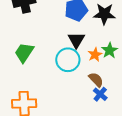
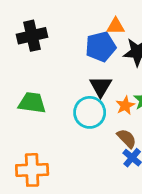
green trapezoid: (24, 53) -> (32, 103), turned 65

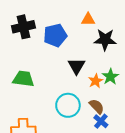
blue pentagon: (101, 47) -> (55, 35), moved
cyan circle: (90, 112) -> (68, 105), moved

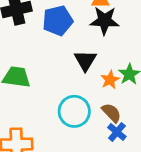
black star: (105, 40) -> (105, 21), moved

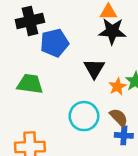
blue pentagon: (58, 21) -> (54, 43), moved
blue cross: (117, 132) -> (124, 135), turned -36

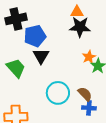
black triangle: (94, 69) -> (41, 56), moved
green trapezoid: (30, 84) -> (16, 68), turned 40
orange star: (117, 87) -> (89, 57), moved

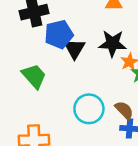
black star: (80, 27) -> (112, 43), moved
black triangle: (41, 56) -> (75, 49), moved

